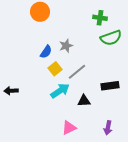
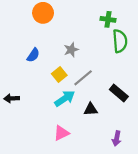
green semicircle: (111, 38) -> (120, 41), turned -75
blue semicircle: (46, 52) -> (33, 55), moved
black rectangle: (110, 86) -> (119, 93), turned 48
pink triangle: (69, 128) -> (61, 133), moved

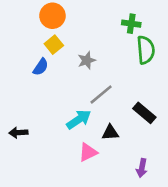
yellow square: (59, 75) -> (54, 45), moved
black arrow: (12, 98) -> (18, 133), moved
pink triangle: (61, 133) -> (88, 152), moved

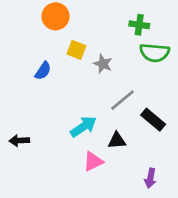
yellow square: (54, 45) -> (76, 50), moved, turned -30
green semicircle: (146, 50) -> (155, 53), turned 100
gray star: (87, 60) -> (103, 64), moved, turned -30
gray line: (101, 95) -> (122, 100), moved

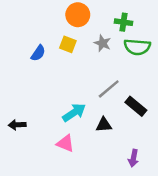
orange circle: (56, 16) -> (78, 15), moved
gray star: (103, 64) -> (103, 43), moved
blue semicircle: (43, 71) -> (38, 53), moved
pink triangle: (93, 161) -> (65, 143), moved, turned 48

